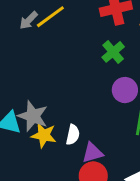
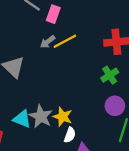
yellow star: (44, 135) -> (63, 117), moved

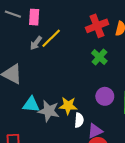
purple circle: (115, 106) -> (105, 96), moved
cyan triangle: (22, 119) -> (31, 104), moved

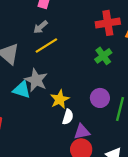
yellow line: (51, 38) -> (46, 45), moved
yellow star: (68, 106) -> (60, 99), turned 30
gray star: (49, 111) -> (36, 80), moved

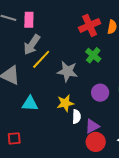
gray arrow: (40, 27) -> (32, 45), size x1.5
gray star: (36, 80) -> (67, 71), moved
yellow star: (60, 99) -> (65, 103), turned 30

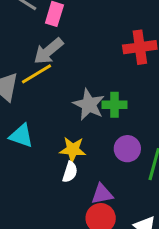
green cross: (93, 55) -> (115, 105), moved, turned 35
yellow line: (41, 59) -> (36, 74), moved
white semicircle: (77, 117) -> (70, 172), moved

